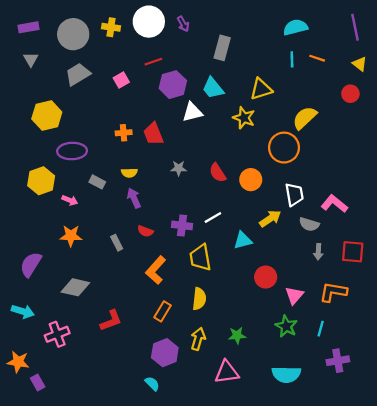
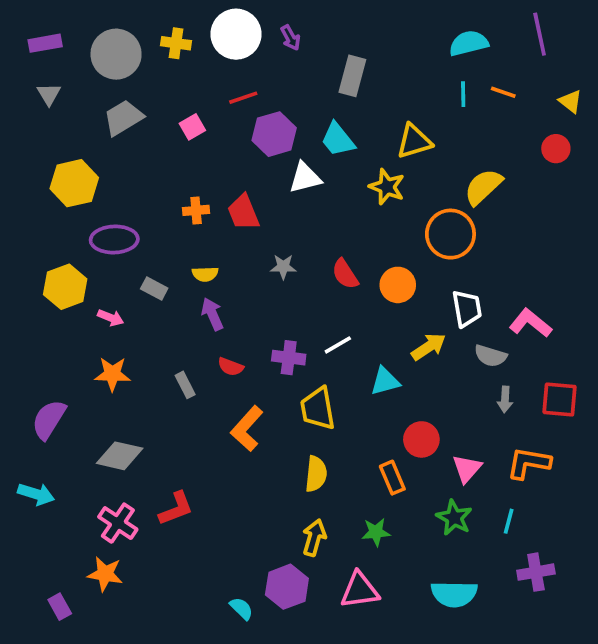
purple line: (355, 27) -> (540, 34), moved
orange rectangle: (163, 311) -> (392, 478), moved, turned -54
pink cross: (57, 334) -> (118, 523), moved, turned -35
purple hexagon: (165, 353) -> (287, 587), moved
orange star: (18, 362) -> (105, 574), moved

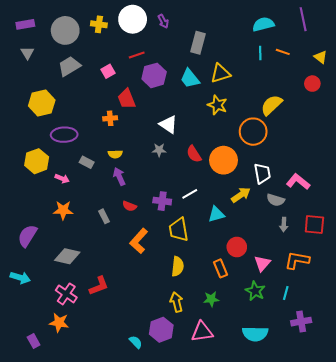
yellow triangle: (414, 141) -> (220, 73), moved
white triangle: (305, 178) -> (168, 124), moved, turned 48
red trapezoid: (243, 212) -> (126, 99), moved
orange circle: (398, 285) -> (224, 160), size x1.4
yellow arrow: (314, 538) -> (177, 302), turned -30

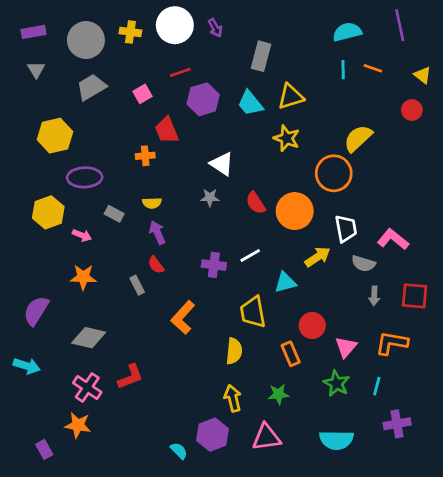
red semicircle: (130, 206) -> (156, 265), moved, turned 32
yellow trapezoid: (179, 230) -> (253, 312), moved

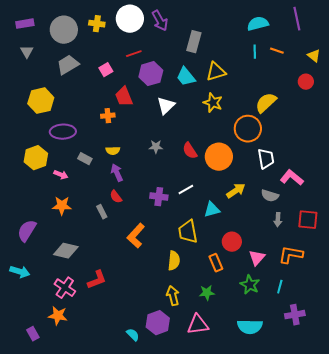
purple arrow: (215, 28) -> (160, 21), size x1.5
white triangle: (222, 164) -> (166, 106), moved, turned 42
white trapezoid: (346, 229) -> (266, 159), moved

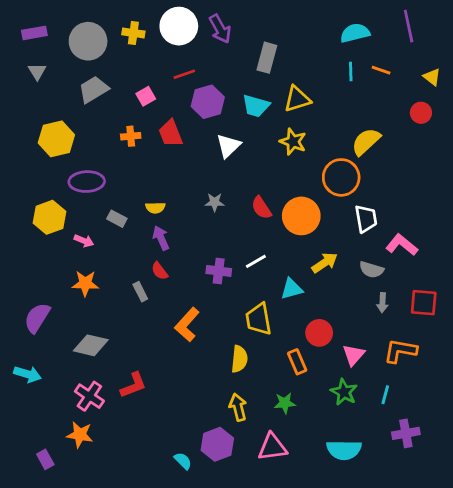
cyan trapezoid: (186, 77) -> (256, 106), turned -35
orange cross: (108, 116) -> (131, 136), moved

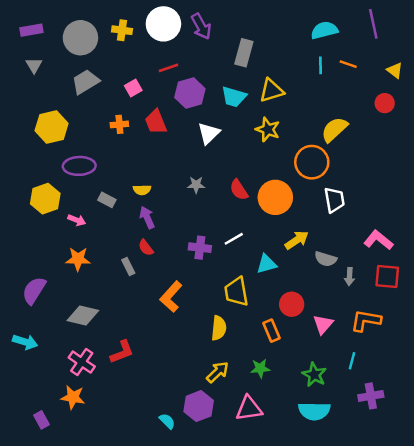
pink L-shape: (402, 245) -> (378, 240), moved
gray semicircle: (371, 270) -> (326, 259), moved
green star: (344, 392) -> (314, 375), moved
yellow arrow: (238, 407) -> (217, 372), turned 60

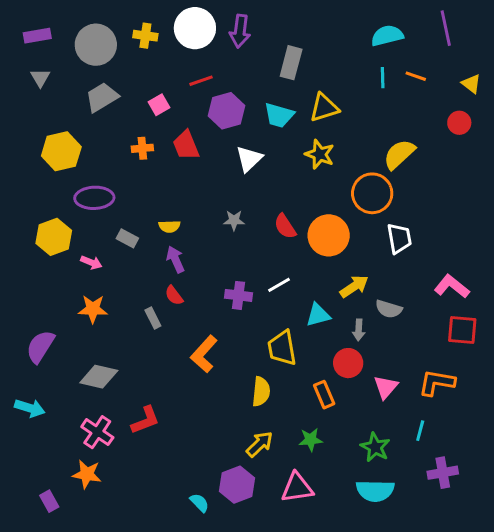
purple arrow: (201, 26) -> (240, 31), turned 36
gray arrow: (349, 277) -> (359, 330), moved

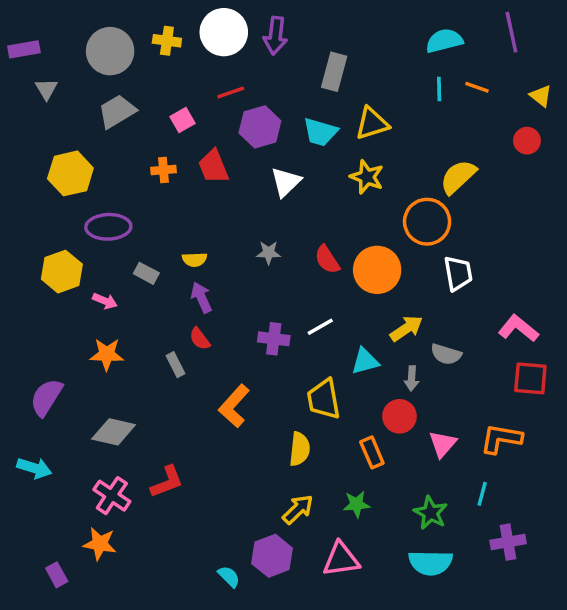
purple rectangle: (37, 36) -> (24, 49), moved

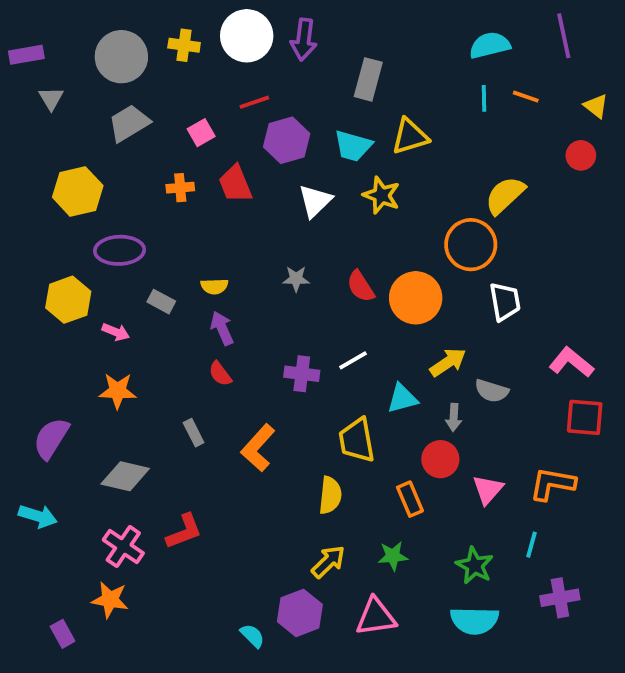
yellow star: (367, 177) -> (381, 195), moved
gray rectangle: (176, 365) -> (194, 433), moved

